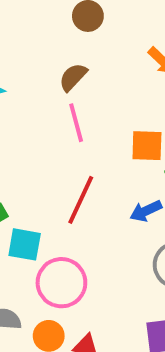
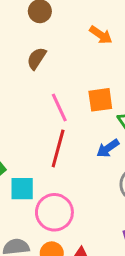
pink line: (76, 123) -> (59, 108), moved

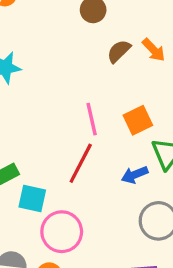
brown semicircle: (37, 58) -> (119, 51), moved
orange square: (100, 100) -> (138, 120), turned -30

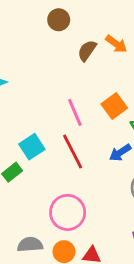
red line: (81, 163) -> (73, 151), turned -44
cyan square: (32, 198) -> (32, 147), moved, turned -35

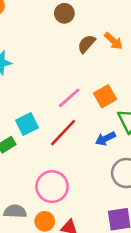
pink line: (75, 112) -> (69, 98), turned 65
red line: (73, 151) -> (63, 133), turned 64

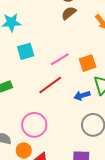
brown semicircle: (86, 44) -> (69, 13), moved
cyan square: (27, 124) -> (26, 51), moved

